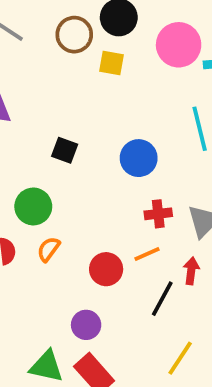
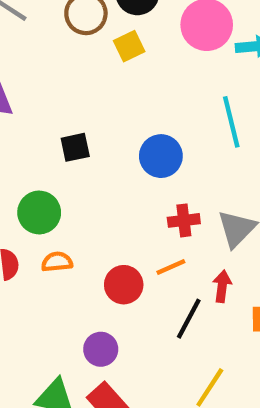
yellow square: (111, 63) -> (129, 46), turned -36
black square: (65, 150) -> (75, 147), turned -32
orange semicircle: (49, 249) -> (57, 262), turned 48

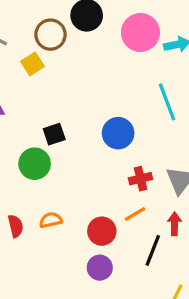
yellow square: (129, 46) -> (32, 64), moved
green circle: (39, 212) -> (35, 164), moved
purple circle: (101, 349) -> (100, 268), moved

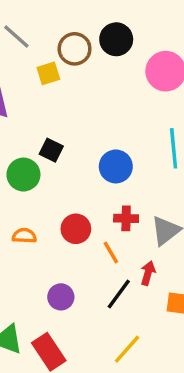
black square: (54, 134) -> (51, 150), turned 30
orange line: (135, 214) -> (111, 253), turned 75
red circle: (102, 231) -> (76, 229), moved

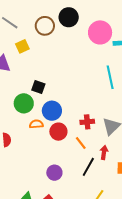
yellow square: (48, 73) -> (22, 46), moved
blue circle: (116, 166) -> (52, 111), moved
orange semicircle: (24, 236) -> (36, 124), moved

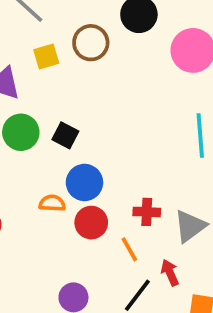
brown circle: (45, 26) -> (91, 43), moved
green circle: (24, 103) -> (21, 132), moved
red arrow: (104, 152) -> (170, 273), turned -40

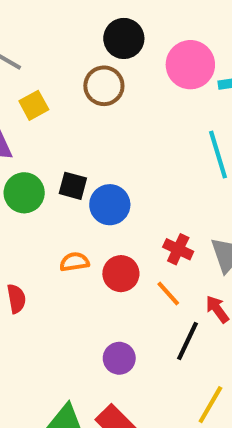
brown circle: (91, 43) -> (104, 86), moved
blue circle: (84, 182) -> (110, 205), moved
red cross: (147, 212) -> (178, 249), turned 35

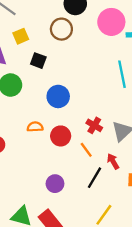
black square: (73, 186) -> (38, 61), moved

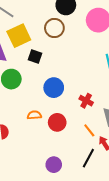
yellow square: (21, 36) -> (19, 36), size x1.6
red cross: (94, 125) -> (86, 101), moved
orange line: (86, 150) -> (89, 130), moved

